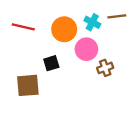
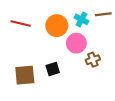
black square: (51, 63) -> (53, 69), moved

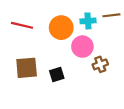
cyan cross: (82, 19) -> (88, 21), turned -32
brown square: (25, 75) -> (27, 68), moved

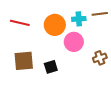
brown cross: (100, 64) -> (100, 58), moved

